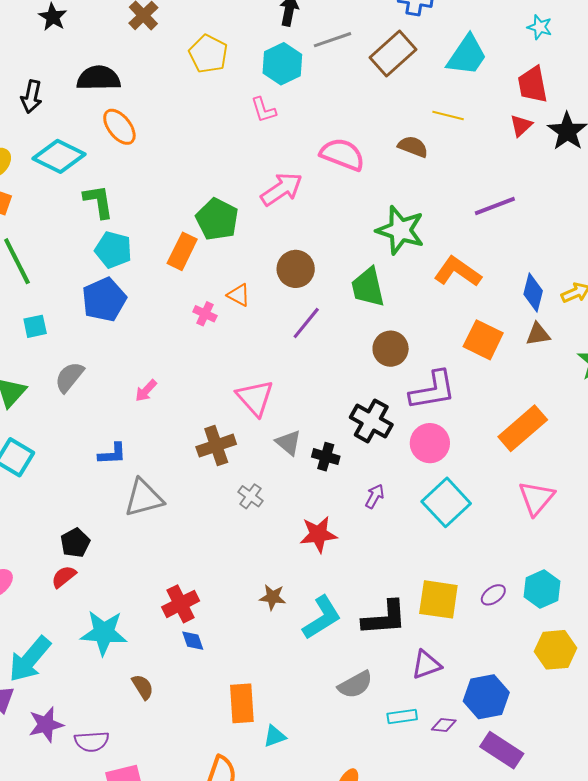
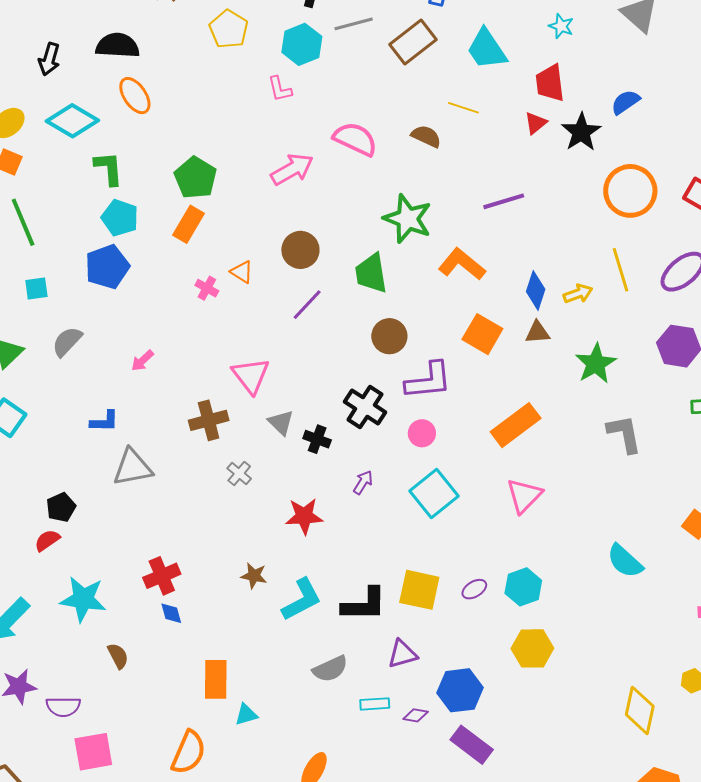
cyan trapezoid: (467, 55) -> (487, 49), turned 108
green pentagon: (217, 219) -> (195, 178), moved
pink circle: (430, 443) -> (422, 433), size x0.7

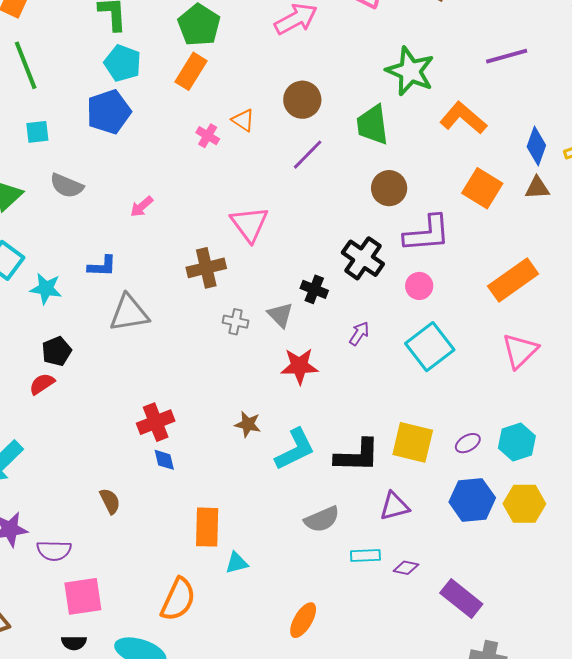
gray semicircle: (67, 342) -> (67, 186), turned -112
gray triangle: (281, 423) -> (280, 315), moved
gray cross: (239, 473) -> (236, 322), turned -30
cyan star: (83, 599) -> (46, 289), moved, size x0.7
blue hexagon: (460, 690) -> (472, 500), moved

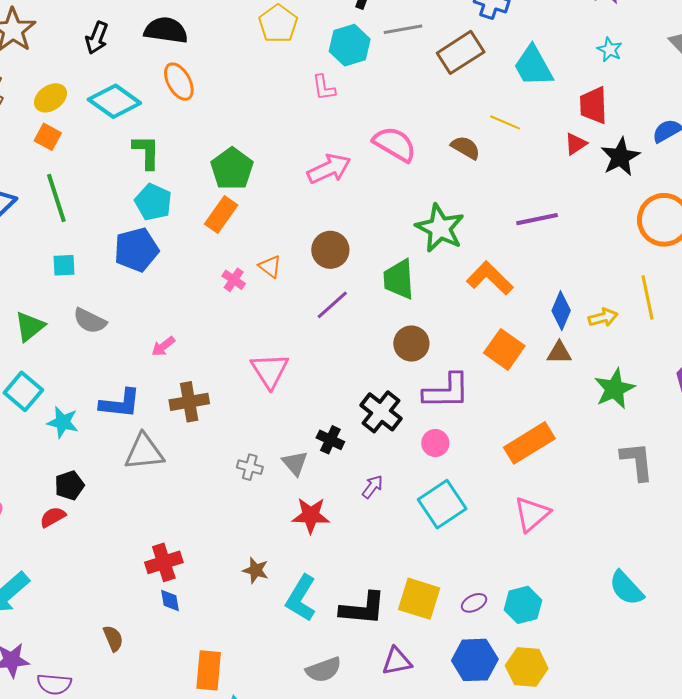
blue L-shape: (102, 266) -> (120, 403), size x1.4
brown cross: (206, 268) -> (189, 402), moved
cyan L-shape: (295, 449) -> (301, 598), turned 144

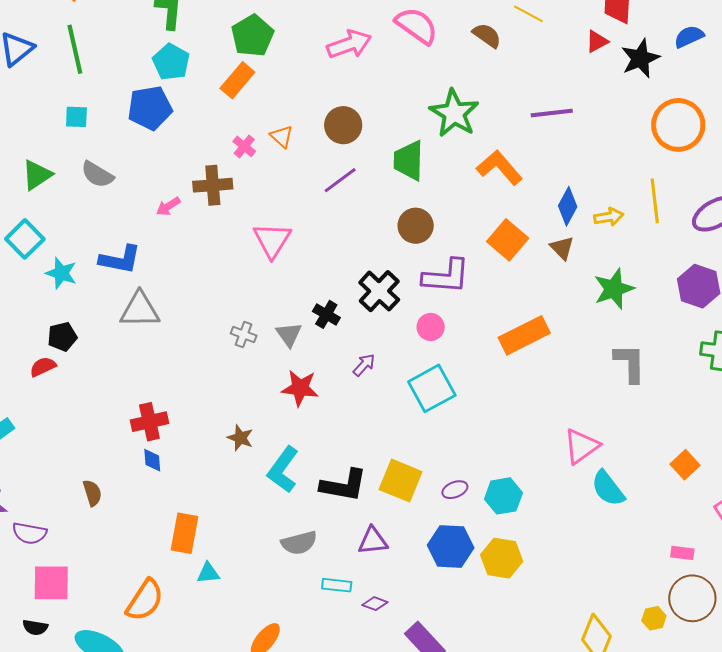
brown triangle: (559, 353) -> (562, 248), turned 40
brown cross: (189, 402) -> (213, 185), moved
pink triangle: (532, 514) -> (581, 446), moved

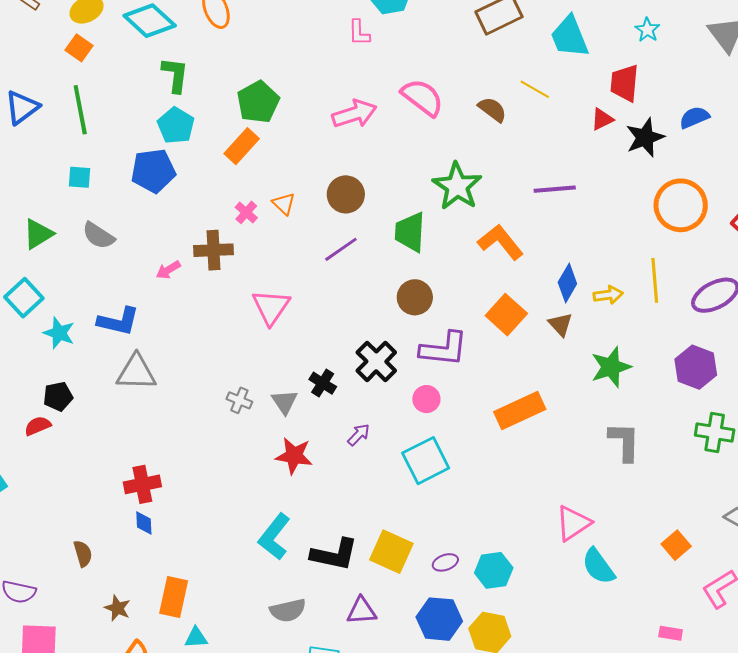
brown star: (240, 438) -> (117, 608), moved

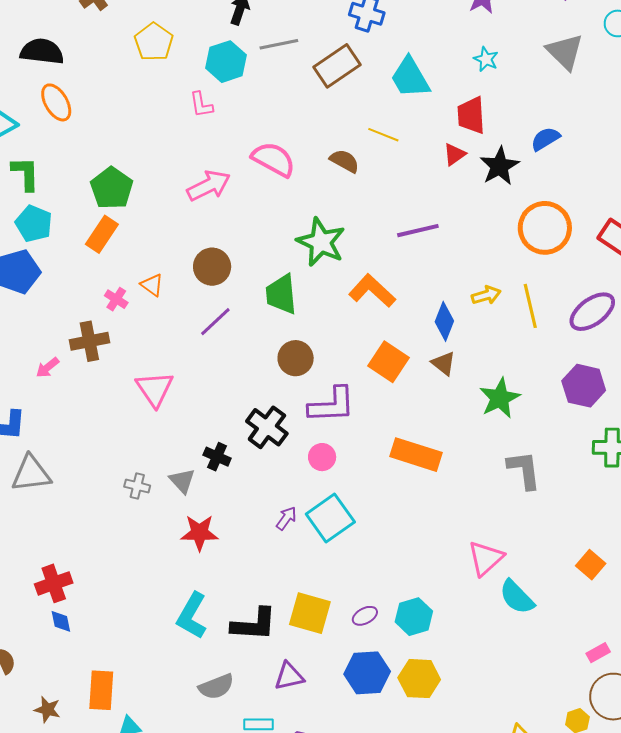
yellow arrow: (608, 295) -> (486, 295), moved
orange rectangle: (520, 410) -> (416, 455), turned 51
purple arrow: (359, 435) -> (286, 518), moved
pink rectangle: (671, 633) -> (598, 653), turned -30

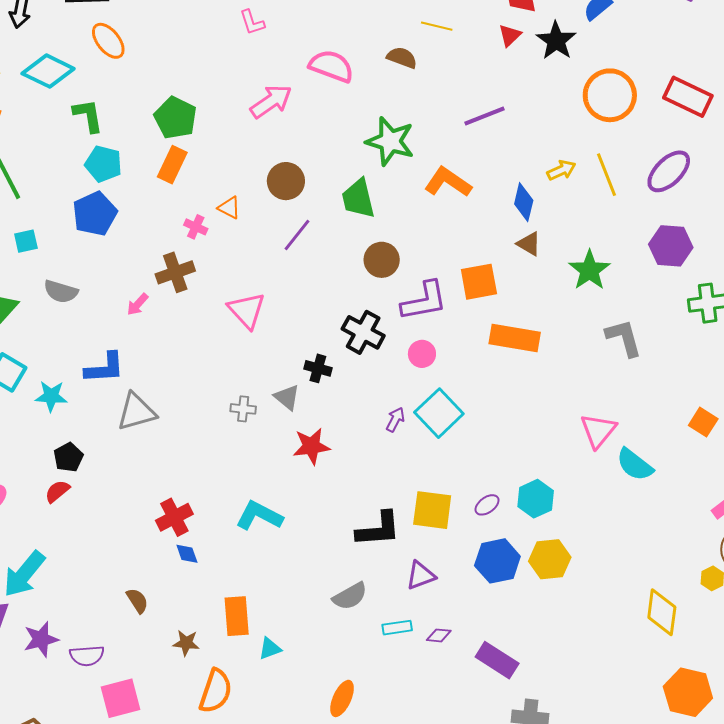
orange square: (389, 362) -> (479, 282), moved, turned -36
cyan L-shape: (192, 616) -> (259, 516), moved, turned 96

